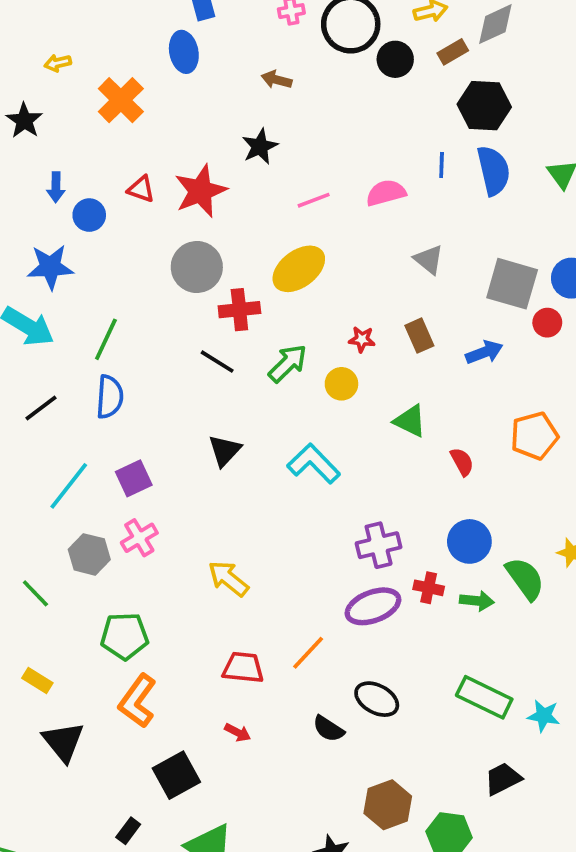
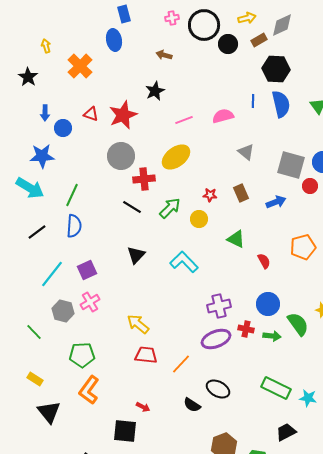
yellow arrow: (58, 63) -> (46, 46), turned 88
red trapezoid: (243, 668) -> (146, 355), moved
black square: (176, 775) -> (125, 431), moved, turned 35

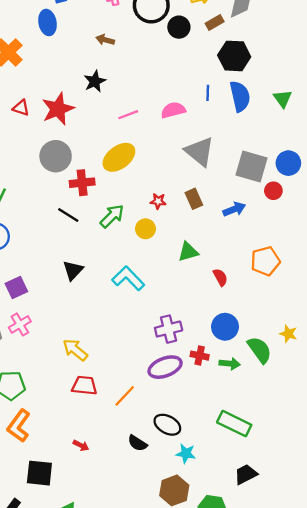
gray triangle: (246, 152) -> (200, 152), size x1.6
green triangle: (236, 239) -> (188, 252), turned -42
cyan star: (308, 398) -> (186, 454), moved
black square: (125, 431) -> (39, 473), moved

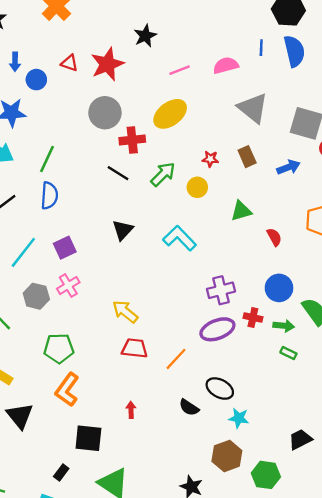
green rectangle: (234, 424) -> (288, 353), moved, size x0.5
red arrow: (81, 445) -> (131, 410), turned -119

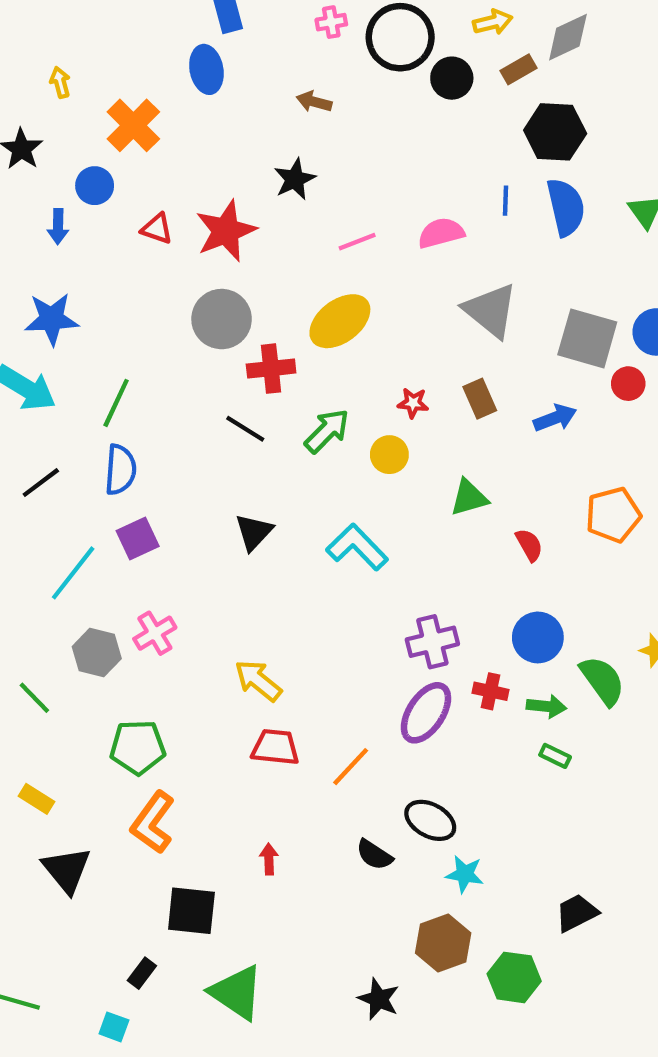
blue circle: (36, 80) -> (95, 186), moved
purple square: (65, 248) -> (138, 539), moved
purple ellipse: (217, 329) -> (426, 713), turned -36

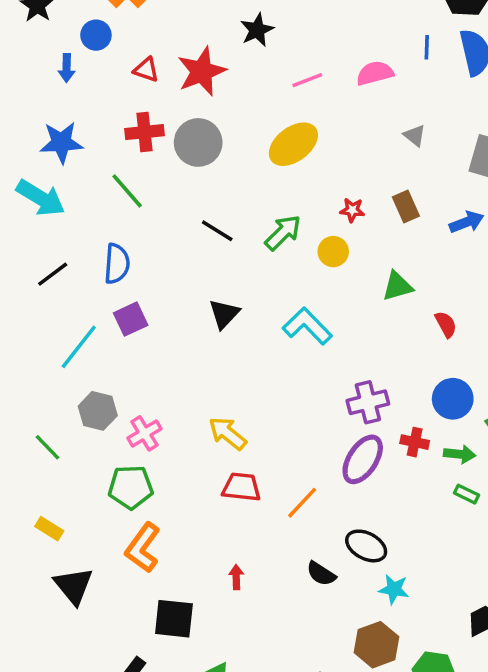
gray triangle: (491, 310) -> (415, 136), size x0.5
red cross: (271, 369) -> (144, 132), moved
green line: (116, 403) -> (127, 191), moved, turned -66
pink cross: (155, 633) -> (144, 433), moved

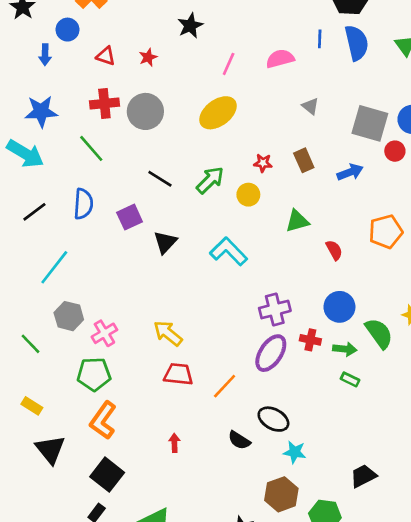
red star: (202, 71) -> (148, 57), size x0.5
pink line: (307, 80) -> (229, 64), turned -45
purple square: (131, 319) -> (130, 217), moved
black square: (174, 619) -> (107, 475), moved, turned 32

